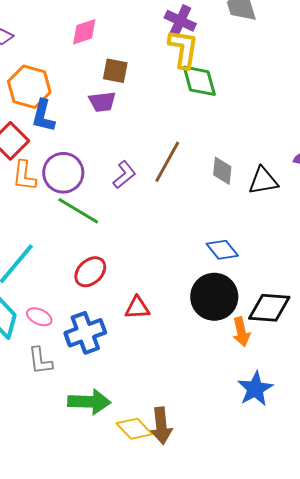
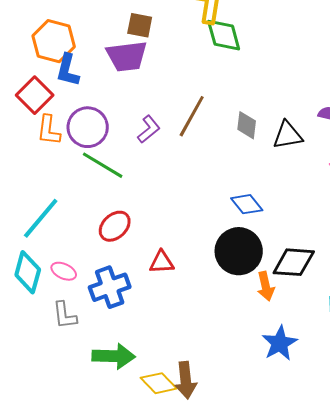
purple trapezoid: (102, 102) -> (127, 56), size x1.5

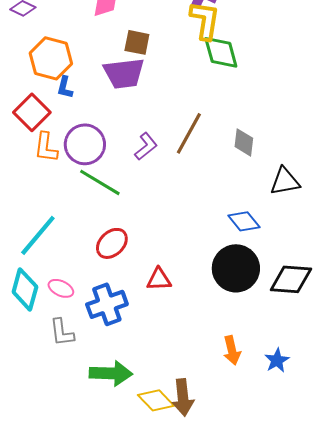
blue L-shape: (68, 70) -> (65, 87), size x0.7
black triangle: (288, 135) -> (285, 181), moved
orange arrow: (266, 286) -> (232, 350), moved
blue star: (280, 343) -> (277, 360), size x0.7

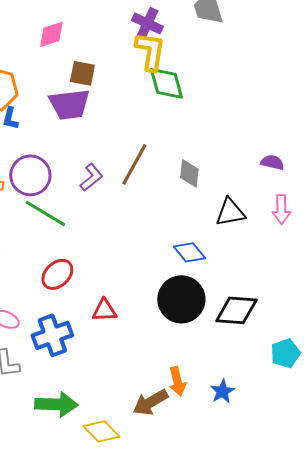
brown arrow: (183, 397) -> (150, 402), moved, turned 66

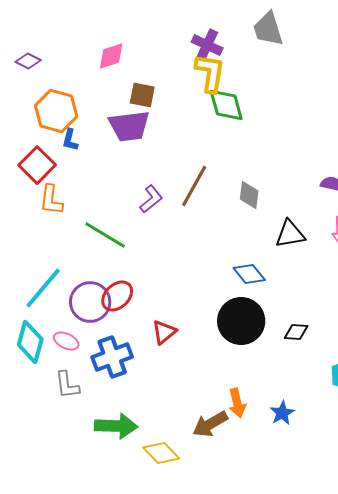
purple circle: (30, 175) -> (90, 302), moved
red triangle: (104, 310) -> (164, 332), turned -36
black diamond: (236, 310) -> (296, 332), size x0.6

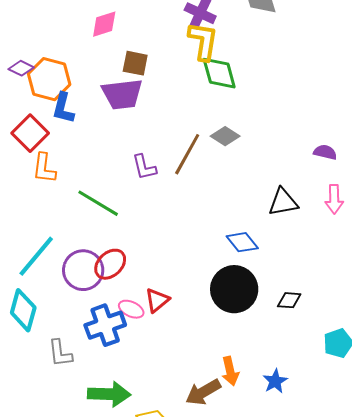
purple diamond: (28, 61) -> (21, 68), moved
blue L-shape: (70, 140) -> (63, 108), size x1.4
gray diamond: (249, 195) -> (225, 136), moved, turned -64
purple L-shape: (151, 199) -> (144, 167), turned 116
pink ellipse: (66, 341) -> (131, 309), moved

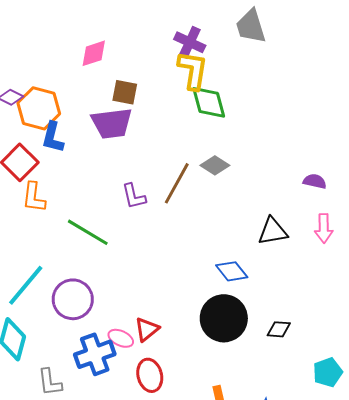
red ellipse: (110, 264) -> (150, 375), moved, turned -60

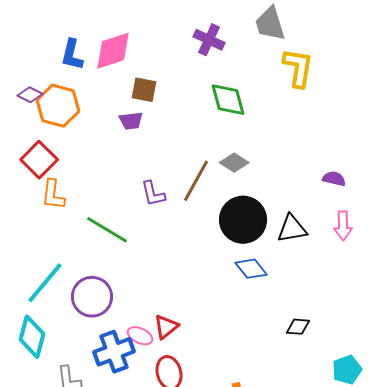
pink diamond: (94, 53) -> (113, 51), size x1.4
yellow L-shape: (193, 70) -> (298, 68), moved
purple trapezoid: (112, 123) -> (131, 121), size x0.6
blue L-shape: (53, 137) -> (72, 55), moved
black circle: (224, 318) -> (243, 220), moved

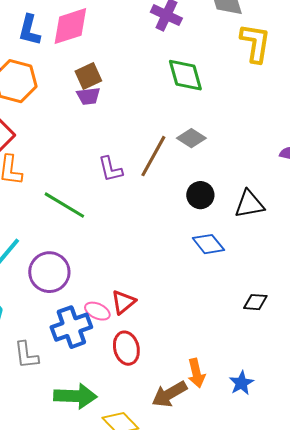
brown square: (144, 90) -> (88, 76), moved, turned -36
black circle: (243, 220) -> (200, 195), size x0.6

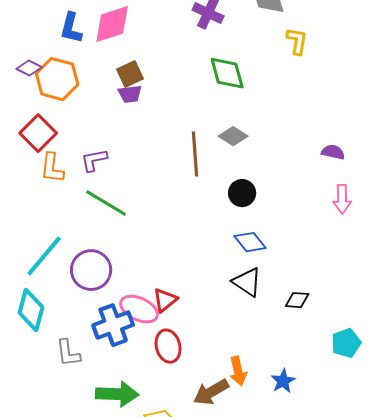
yellow L-shape: (255, 43) -> (297, 41), size x0.7
brown line: (153, 156) -> (195, 154), turned -33
purple L-shape: (110, 169) -> (94, 160), moved, turned 92
black triangle: (249, 204) -> (247, 282), moved, turned 44
pink ellipse: (97, 311) -> (139, 309), size x1.5

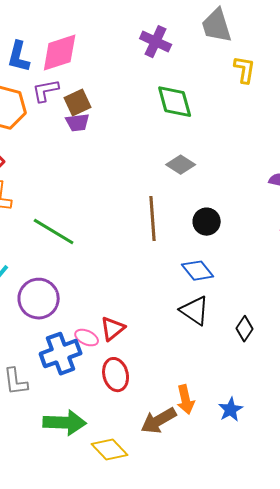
brown line: (195, 154) -> (153, 219), moved
purple L-shape: (94, 160) -> (46, 91), moved
black circle: (242, 193) -> (207, 222), moved
black diamond: (297, 300) -> (245, 329), turned -60
pink ellipse: (139, 309) -> (87, 338), size x0.6

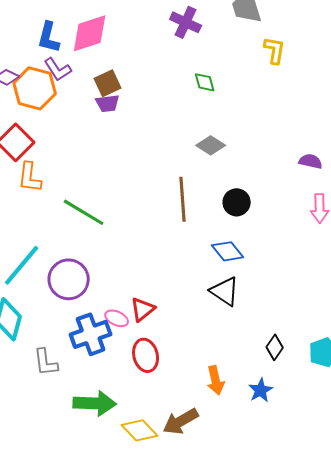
purple L-shape: (46, 91) -> (58, 69), moved, turned -112
green diamond: (175, 102) -> (205, 82), size x0.6
black diamond: (245, 329) -> (275, 347), moved
brown arrow: (159, 421) -> (181, 421), moved

